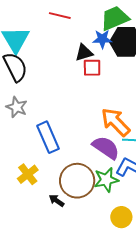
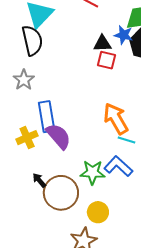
purple semicircle: (106, 148) -> (58, 136), moved
yellow cross: (28, 174) -> (27, 138), moved
brown circle: (77, 181) -> (61, 193), moved

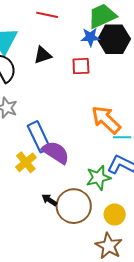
black triangle: (102, 44) -> (43, 55), moved

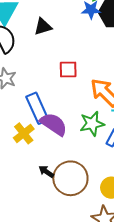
red square: (81, 66) -> (68, 70), moved
green star: (98, 178) -> (92, 124), moved

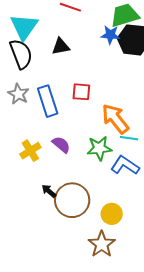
blue rectangle: (37, 108) -> (48, 101), moved
purple semicircle: (54, 124) -> (61, 145), size x0.7

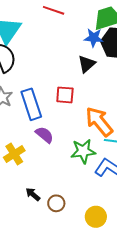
black triangle: (61, 47) -> (87, 64), moved, turned -30
purple semicircle: (61, 145) -> (45, 135), moved
brown circle: (72, 200) -> (56, 203), size x0.5

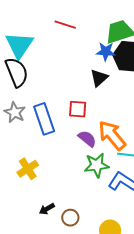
purple semicircle: (45, 135) -> (87, 139), moved
black arrow: (33, 194) -> (47, 209), turned -70

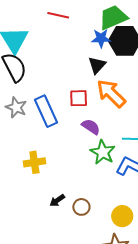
orange arrow: (112, 135) -> (111, 93), moved
green star: (97, 165) -> (103, 152), turned -30
yellow cross: (28, 169) -> (34, 162), turned 30

